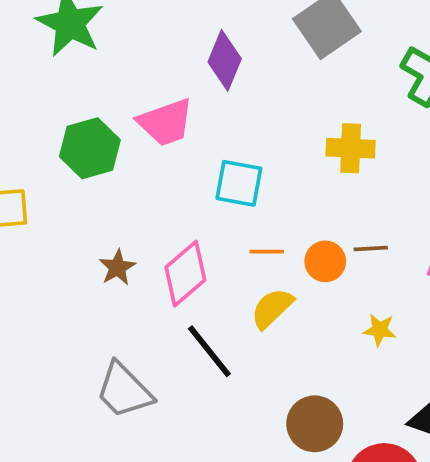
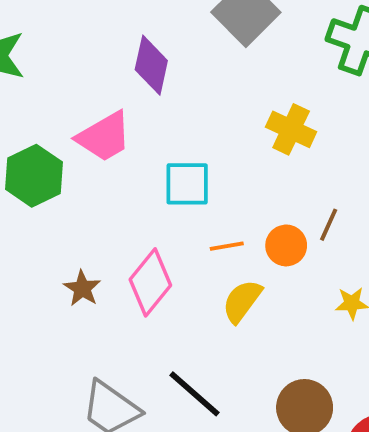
yellow cross: (351, 148) -> (291, 129), turned 33
brown line: (371, 248) -> (329, 225), turned -52
black line: (209, 351) -> (195, 394), moved

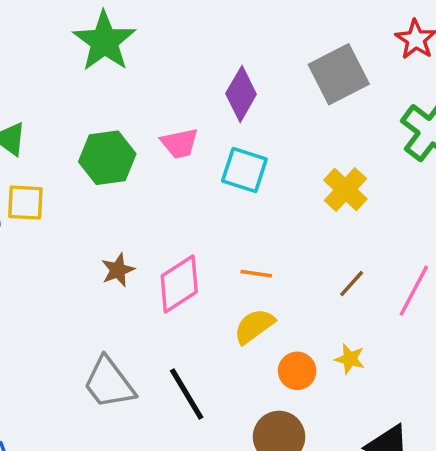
pink trapezoid: (104, 137) -> (180, 143), size x0.7
cyan square: (187, 184) -> (244, 170), moved
orange circle: (286, 245) -> (297, 371), moved

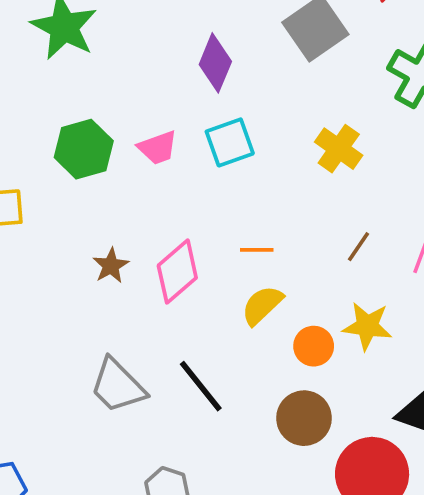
pink trapezoid: (180, 143) -> (158, 148), moved
cyan square: (244, 170) -> (230, 142), turned -30
yellow star: (350, 359) -> (367, 326), size x1.5

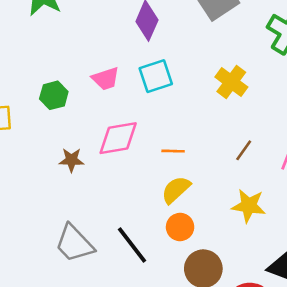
green hexagon: (84, 149) -> (54, 95), moved, size x0.7
brown star: (111, 266) -> (71, 160), turned 30
pink diamond: (177, 272) -> (118, 138), moved, turned 30
orange circle: (314, 346) -> (180, 227), moved

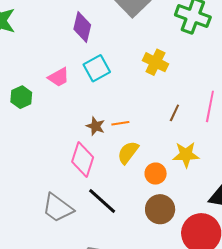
pink diamond: (118, 138) -> (83, 160), moved, turned -52
brown star: (71, 160) -> (96, 126), moved, turned 30
orange circle: (180, 227) -> (156, 174), moved

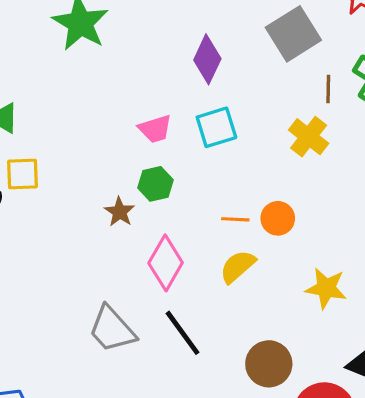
green hexagon: (21, 97) -> (155, 184), moved
brown line: (174, 113) -> (328, 89), moved, turned -36
brown star: (96, 126) -> (120, 212), moved
orange circle: (156, 174) -> (278, 218), moved

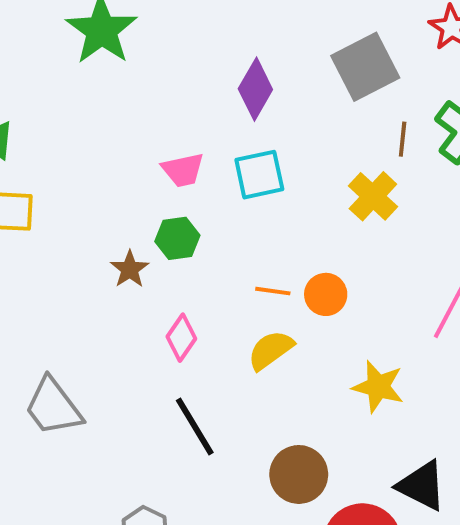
pink diamond: (166, 263) -> (181, 338), size x0.7
gray trapezoid: (112, 329) -> (53, 407), moved

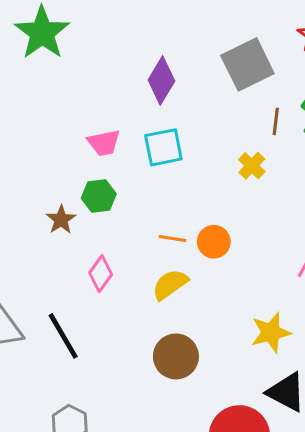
yellow cross: (373, 196) -> (252, 166), size x0.7
yellow star: (378, 387) -> (271, 332), moved, turned -30
black line: (195, 426) -> (63, 336), moved
brown circle: (299, 474) -> (176, 356), moved

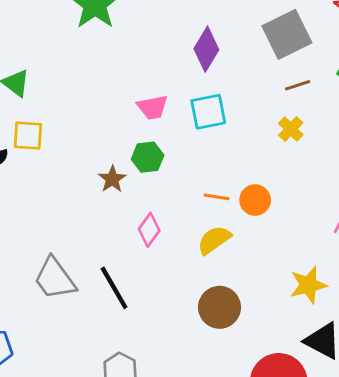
brown line: (276, 121) -> (298, 85), moved, turned 65

